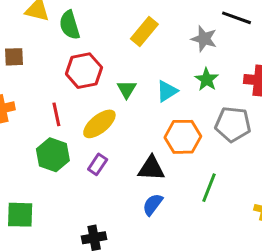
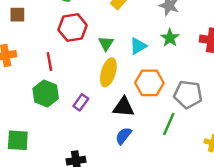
yellow ellipse: (99, 124) -> (108, 72), moved, turned -36
gray pentagon: (233, 124) -> (188, 94), moved

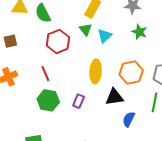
green triangle: (106, 43) -> (86, 29), moved
cyan triangle: (138, 46) -> (105, 36), moved
blue semicircle: (124, 136) -> (129, 119), moved

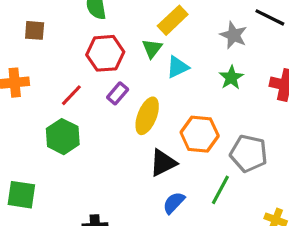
red line: (45, 74) -> (71, 95), turned 49
black triangle: (114, 97) -> (163, 163), turned -36
purple rectangle: (79, 101) -> (118, 93), moved

